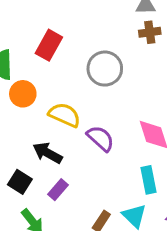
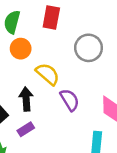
red rectangle: (49, 45) -> (51, 18), turned -35
black arrow: (48, 153) -> (26, 99), turned 40

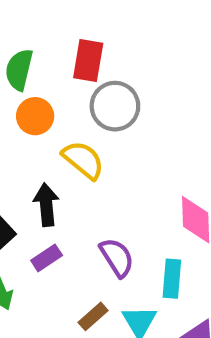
gray circle: (89, 48) -> (115, 106), moved
purple semicircle: (70, 100) -> (117, 257), moved

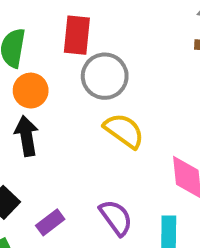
yellow semicircle: (83, 160) -> (124, 131), moved
black arrow: (46, 205) -> (26, 136), moved

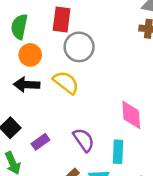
yellow semicircle: (124, 131) -> (66, 82), moved
black arrow: (26, 136) -> (27, 85), turned -80

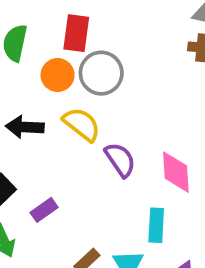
orange circle: (30, 55) -> (58, 75), moved
purple semicircle: (84, 140) -> (120, 160), moved

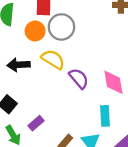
purple rectangle: (44, 210) -> (36, 123), moved

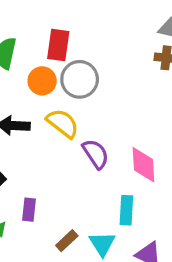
purple rectangle: (36, 123) -> (29, 210), turned -49

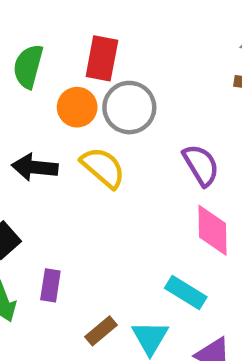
purple semicircle: (96, 154) -> (201, 165), moved
cyan rectangle: (126, 210) -> (186, 292), turned -64

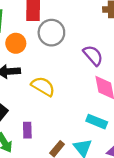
orange circle: (77, 107) -> (16, 43), moved
yellow semicircle: (103, 168) -> (43, 86), moved

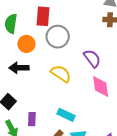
yellow semicircle: (43, 86) -> (61, 74), moved
cyan rectangle: (97, 122) -> (66, 115), moved

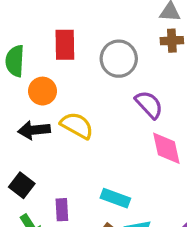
gray circle: (58, 37) -> (119, 59), moved
yellow semicircle: (61, 74) -> (77, 126), moved

